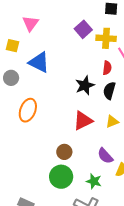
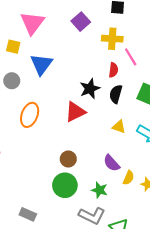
pink triangle: (30, 23) -> (32, 23), size x1.4
purple square: (83, 29) -> (81, 22), moved
blue triangle: (39, 62) -> (41, 64), turned 40
red triangle: (83, 121) -> (75, 112), moved
yellow triangle: (112, 122) -> (119, 127), turned 40

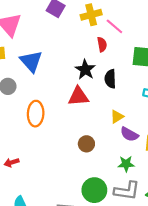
black semicircle: (116, 94) -> (110, 79), moved
red triangle: (75, 112) -> (78, 96), turned 40
yellow triangle: (119, 127) -> (117, 117), moved, turned -32
green circle: (65, 185) -> (94, 190), moved

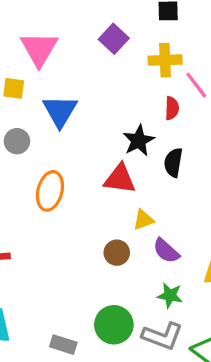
yellow triangle: (117, 117) -> (143, 220), moved
purple semicircle: (129, 134) -> (166, 251), moved

